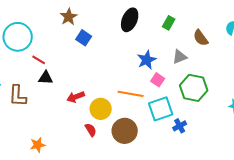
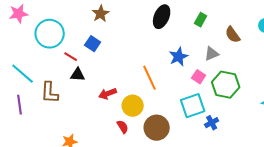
blue square: (84, 38) -> (93, 44), moved
pink square: (158, 80) -> (199, 77), moved
orange line: (131, 94) -> (150, 78), moved, turned 55

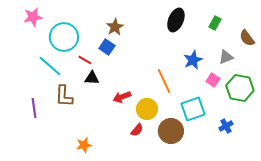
brown star: (101, 14) -> (115, 27), moved
cyan line: (23, 74) -> (50, 66), moved
cyan square: (193, 106) -> (193, 109), moved
red semicircle: (123, 127) -> (137, 130), turned 72

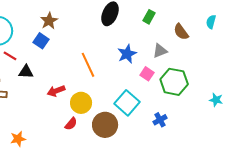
red line: (85, 60) -> (10, 56), moved
orange line: (164, 81) -> (88, 65), moved
cyan square: (193, 109) -> (127, 103), turned -30

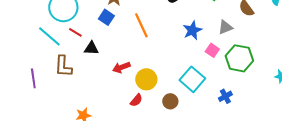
orange line: (88, 65) -> (141, 25), moved
brown circle: (105, 125) -> (170, 101), size x0.6

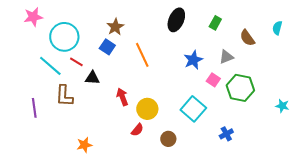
red arrow: (121, 67) -> (122, 97), turned 90
blue cross: (225, 96) -> (226, 134), moved
brown circle: (170, 101) -> (168, 139), moved

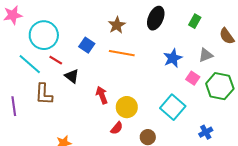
brown star: (115, 27) -> (117, 25), moved
orange line: (142, 55) -> (122, 53), turned -55
black triangle: (92, 78) -> (72, 76), turned 35

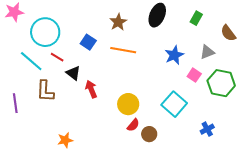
red arrow: (102, 95) -> (91, 89), moved
red semicircle: (117, 128) -> (133, 125), moved

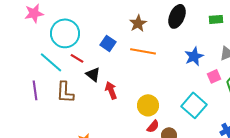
green rectangle: (196, 18) -> (216, 19), turned 56
pink square: (194, 75) -> (214, 76), turned 32
purple line: (15, 103) -> (35, 90), moved

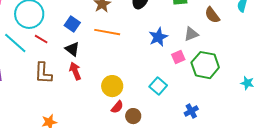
black triangle: (93, 74) -> (72, 49), moved
brown L-shape: (65, 92) -> (43, 73), moved
cyan square: (194, 105) -> (158, 86), size x0.7

